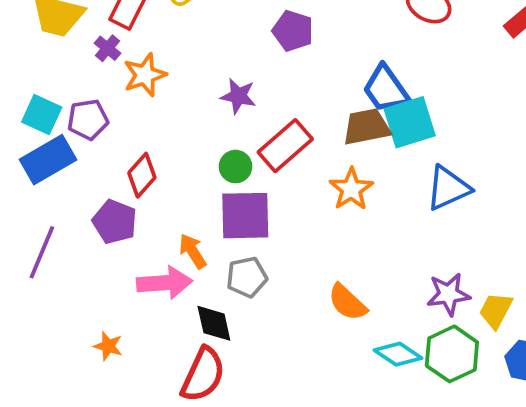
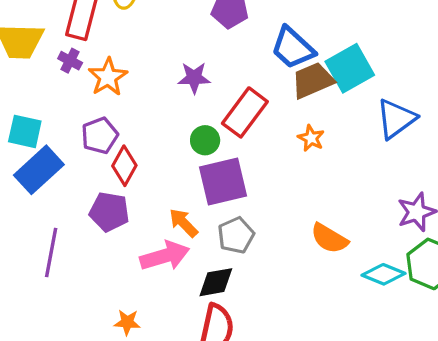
blue trapezoid: (386, 89) -> (293, 48), moved
purple pentagon: (88, 120) -> (100, 136), moved
orange star: (351, 189) -> (311, 138), size x0.7
black diamond: (214, 323) -> (216, 282), turned -75

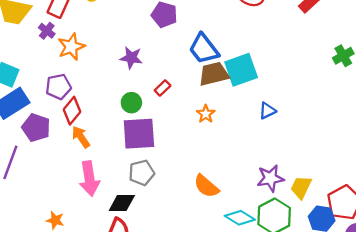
red rectangle: (245, 112) -> (163, 88), size x0.5
blue triangle: (396, 119) -> (267, 111), size x0.6
purple pentagon: (109, 212) -> (36, 128), moved
orange arrow: (183, 223) -> (81, 137), moved
pink arrow: (165, 256) -> (89, 179), turned 88

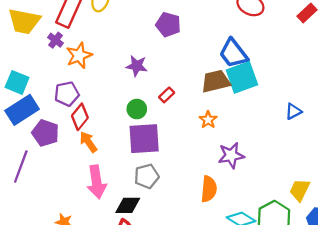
blue trapezoid: (204, 49) -> (233, 53), moved
blue triangle: (267, 111) -> (293, 111), moved
purple star: (270, 178) -> (231, 155), moved
orange semicircle: (206, 186) -> (209, 189), turned -125

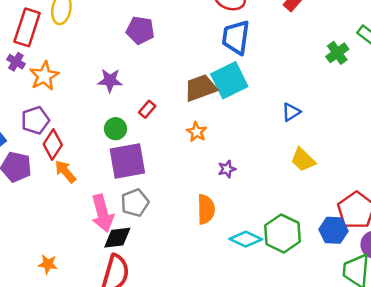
blue trapezoid: (233, 53) -> (236, 37), moved, turned 52
purple star: (231, 155) -> (227, 169), size x0.6
pink arrow: (97, 182) -> (102, 213), moved
yellow trapezoid: (300, 190) -> (303, 160), moved, turned -65

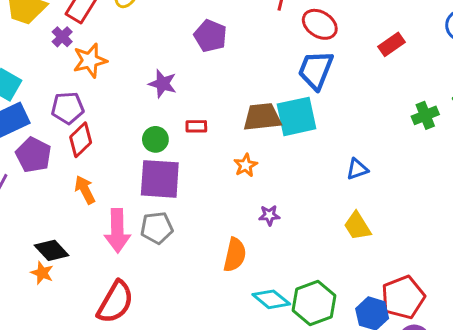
red rectangle: (147, 109) -> (196, 126), turned 36
orange arrow: (65, 172) -> (85, 190), moved
black diamond: (117, 238) -> (52, 250), moved, turned 40

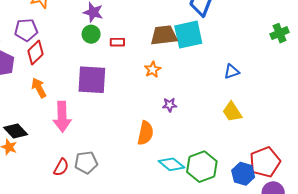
green circle: (155, 139) -> (91, 34), moved
gray pentagon: (157, 228) -> (86, 162), moved
red semicircle: (115, 302) -> (61, 167), size x0.6

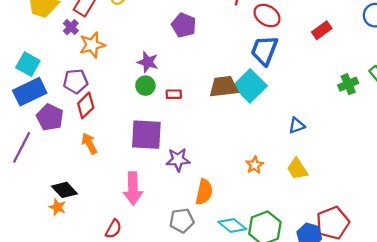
cyan square: (188, 35) -> (250, 86), turned -32
orange star: (153, 70) -> (255, 165), moved
purple star: (170, 105) -> (178, 160), moved, size x1.5
pink arrow: (62, 117) -> (133, 188), moved
gray pentagon: (86, 162) -> (182, 221), moved

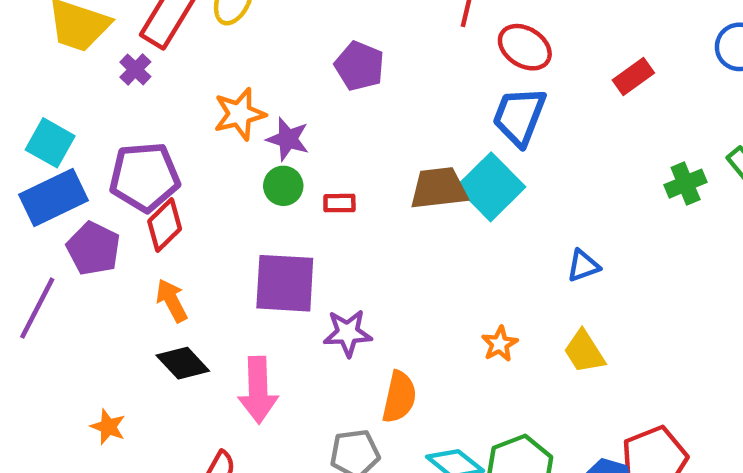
orange star: (92, 45) -> (240, 114), moved
purple pentagon: (76, 81) -> (145, 177), size x1.4
black diamond: (64, 190) -> (183, 363), moved

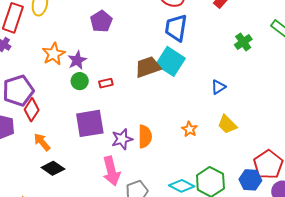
purple pentagon: (359, 66) -> (101, 21), turned 30
purple star: (288, 139) -> (77, 60), turned -30
green cross: (686, 184) -> (243, 42), moved
pink arrow: (258, 390) -> (111, 171), moved
orange semicircle: (399, 397) -> (145, 136), moved

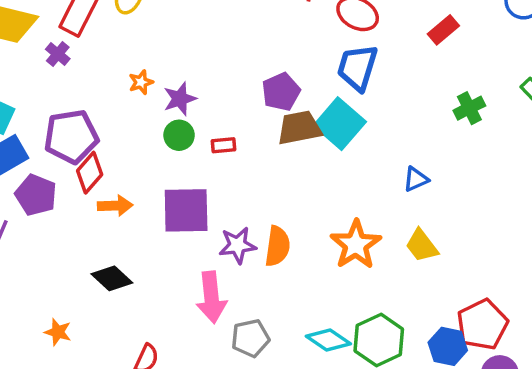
purple pentagon: (101, 21) -> (281, 92), moved
orange star: (54, 54) -> (141, 82), size x0.6
orange star: (189, 129) -> (356, 245), size x1.8
orange arrow: (42, 142) -> (115, 206), moved, turned 120

